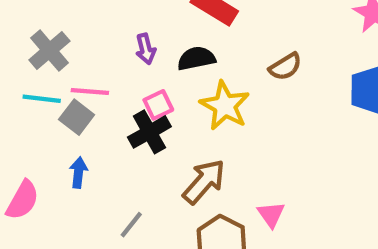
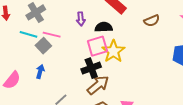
brown semicircle: (285, 67) -> (152, 21), moved
pink square: (158, 105) -> (97, 46), moved, size x1.5
black cross: (149, 132) -> (91, 68), moved

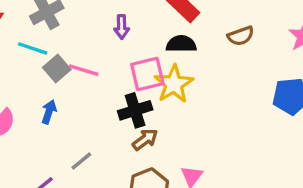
black semicircle: (104, 27) -> (181, 44), moved
pink line: (52, 35) -> (84, 70), moved
brown arrow: (98, 85) -> (145, 140), size x0.7

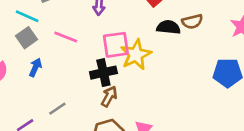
black semicircle: (181, 44) -> (168, 27), moved
gray square: (57, 68) -> (26, 38), moved
brown arrow: (145, 140) -> (109, 96), turned -30

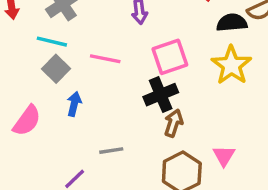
yellow star: (136, 55) -> (231, 65), moved
gray line: (57, 109) -> (111, 151), turned 36

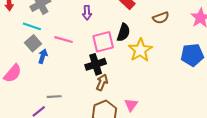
black semicircle: (232, 23) -> (123, 32), moved, turned 108
blue arrow: (74, 104) -> (43, 56), moved
gray line: (111, 151) -> (54, 97), moved

